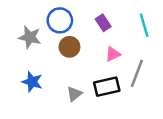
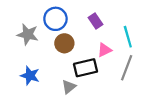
cyan line: (144, 25) -> (128, 37), moved
black rectangle: (107, 87) -> (86, 68), moved

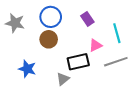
gray star: (28, 34) -> (15, 23), moved
brown circle: (64, 43) -> (49, 39), moved
gray line: (127, 68) -> (116, 62), turned 50

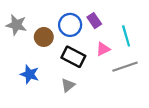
blue circle: (51, 17) -> (70, 25), moved
brown circle: (49, 39) -> (44, 37), moved
black rectangle: (78, 62) -> (73, 57), moved, turned 40

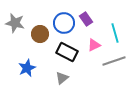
blue star: (30, 74) -> (27, 68), turned 30

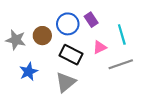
gray star: (15, 23) -> (16, 40), moved
gray triangle: (62, 78) -> (66, 82), size x1.5

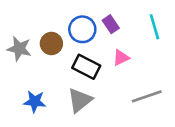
cyan line: (122, 35) -> (155, 27), moved
gray line: (121, 64) -> (147, 96), moved
blue star: (29, 72) -> (35, 102), moved, turned 30

